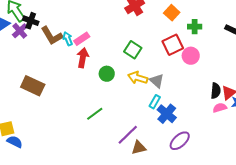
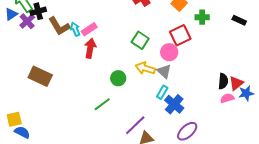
black cross: (31, 21) -> (38, 11), turned -35
pink circle: (191, 56) -> (169, 52), moved
green circle: (107, 74) -> (118, 78), moved

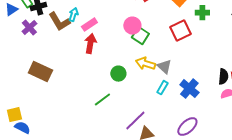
purple cross: (27, 21) -> (29, 28), moved
cyan arrow: (75, 29) -> (73, 15), moved, turned 40
pink circle: (169, 52) -> (132, 26), moved
blue cross: (174, 104) -> (189, 89), moved

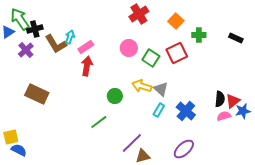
green square: (140, 36) -> (151, 58), moved

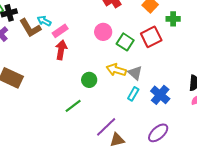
cyan arrow: (70, 37) -> (44, 21), turned -80

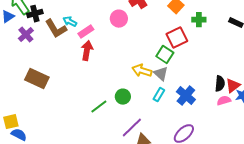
pink circle: (103, 32) -> (119, 19), moved
green square: (125, 42) -> (165, 55), moved
green circle: (89, 80) -> (123, 97), moved

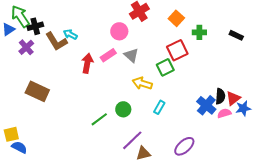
pink rectangle: (86, 32) -> (108, 55), moved
green square: (165, 55) -> (165, 67), turned 30
gray triangle: (161, 74) -> (131, 55), moved
blue cross: (186, 96) -> (206, 105), moved

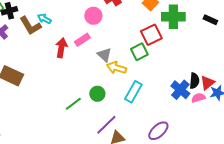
green cross: (199, 32) -> (173, 17), size x1.6
gray triangle: (131, 55) -> (104, 55), moved
cyan rectangle: (159, 107) -> (133, 92), size x1.5

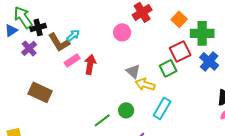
cyan arrow: (44, 19) -> (73, 35), turned 112
pink rectangle: (82, 40) -> (72, 60), moved
blue cross: (180, 90) -> (209, 61), moved

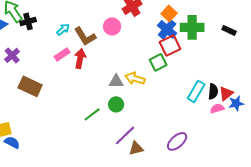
brown L-shape: (59, 42) -> (85, 36), moved
purple cross: (29, 48) -> (12, 55), moved
blue cross: (209, 61) -> (167, 29), moved
gray triangle: (133, 71) -> (116, 81), moved, turned -42
cyan rectangle: (162, 108) -> (196, 91), moved

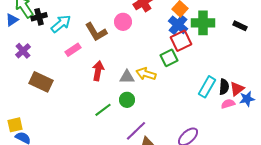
cyan arrow: (63, 29) -> (61, 24), moved, size x1.5
red arrow: (80, 58) -> (98, 71), moved

